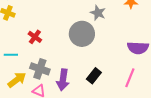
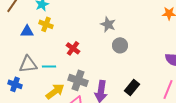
gray star: (98, 13) -> (108, 24), moved
gray circle: (82, 34) -> (120, 45), size x0.6

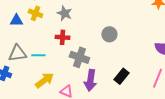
gray star: (108, 24) -> (64, 13), moved
red cross: (73, 48) -> (62, 37), turned -32
gray cross: (78, 80) -> (79, 57), moved

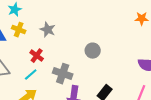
red cross: (62, 37) -> (37, 56), moved, turned 32
cyan line: (38, 55) -> (31, 75), moved, turned -40

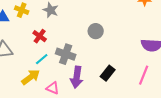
cyan line: (31, 75) -> (42, 59), moved

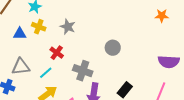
cyan line: (42, 59) -> (46, 73), moved

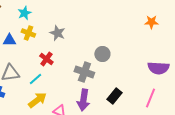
gray cross: (83, 71) -> (84, 72), moved

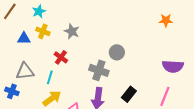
cyan line: (35, 79) -> (50, 77), turned -32

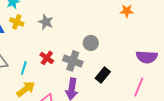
orange star: (166, 20) -> (127, 11), moved
red cross: (61, 57) -> (47, 58), moved
black rectangle: (129, 94) -> (103, 75), moved

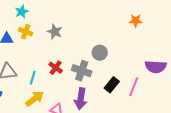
pink line: (139, 87) -> (134, 87), moved

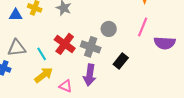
red cross: (56, 68) -> (65, 44), size x1.5
cyan line: (33, 78) -> (42, 54), turned -48
pink line: (134, 87) -> (143, 27), moved

